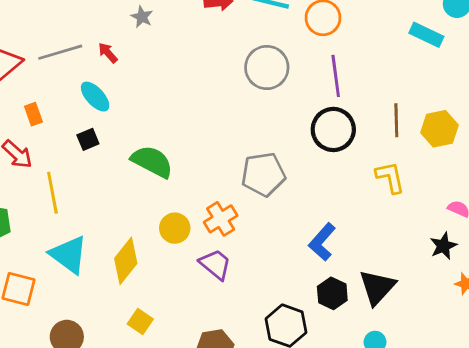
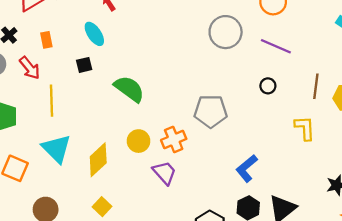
purple line: (336, 76) -> (276, 46), turned -68
black circle: (333, 129) -> (268, 86), size x0.5

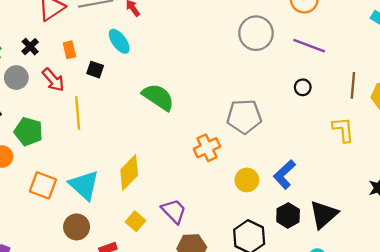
black square: (84, 65) -> (95, 70), moved, turned 35
yellow circle: (138, 141) -> (247, 180), moved
cyan triangle: (56, 149) -> (84, 185), moved
purple trapezoid: (165, 173) -> (174, 211), moved

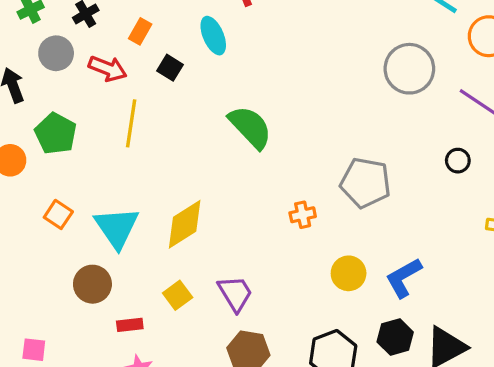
orange rectangle: (69, 50) -> (140, 31), turned 30
red arrow: (53, 80) -> (108, 69), turned -40
orange cross: (207, 148) -> (303, 215), size x0.7
orange square: (43, 185) -> (58, 214), size x0.7

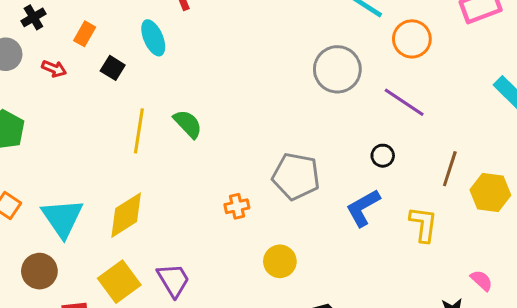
red arrow: (108, 69) -> (54, 69), size x0.7
yellow line: (131, 123) -> (139, 131), moved
green semicircle: (250, 127) -> (188, 124), size x0.7
blue L-shape: (404, 278) -> (363, 208), moved
yellow square: (178, 295) -> (119, 282), size x1.5

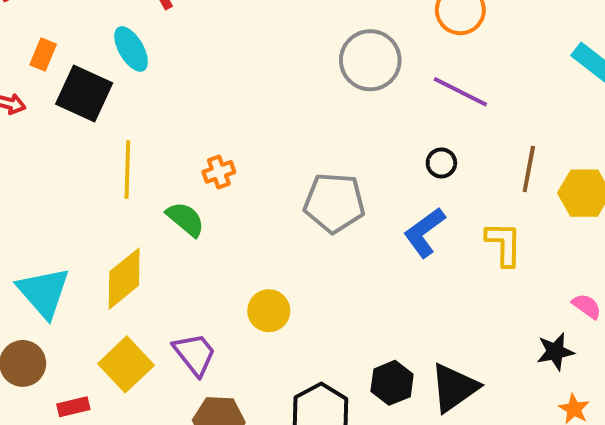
black square: (113, 68) -> (84, 94), size x1.8
green semicircle: (188, 124) -> (185, 219), moved
orange cross: (237, 206) -> (219, 172), moved
yellow circle: (280, 261) -> (269, 311), moved

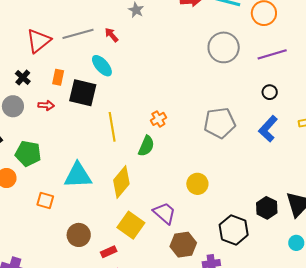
purple line: (460, 92) -> (272, 54), turned -32
green semicircle: (185, 219) -> (146, 146), turned 85
cyan triangle: (44, 292) -> (78, 175), moved, turned -40

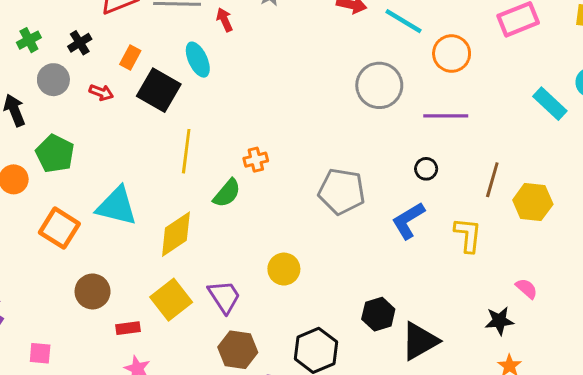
orange square: (45, 201) -> (59, 228), size x1.5
black hexagon: (267, 208) -> (378, 314), moved

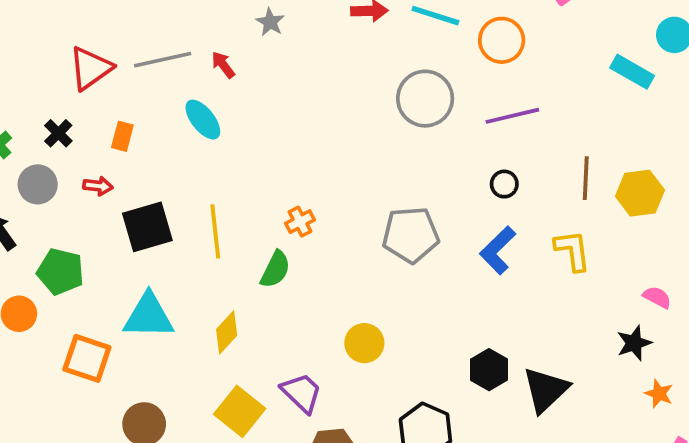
black square: (159, 90) -> (147, 227), moved, turned -33
yellow diamond: (176, 234) -> (227, 332), size x0.7

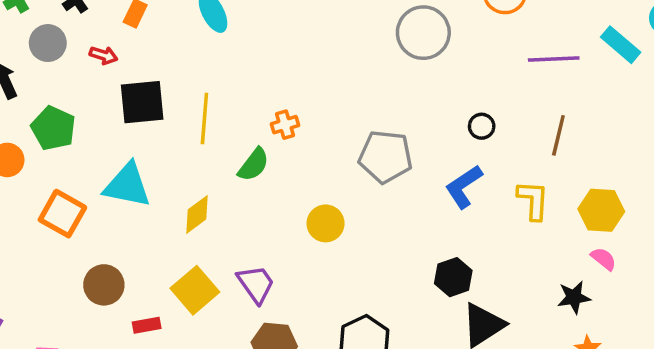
purple line: (512, 116) -> (554, 59), moved
yellow hexagon: (640, 193) -> (601, 210), moved
yellow circle: (364, 343) -> (326, 223), moved
black hexagon: (489, 370) -> (453, 277), moved

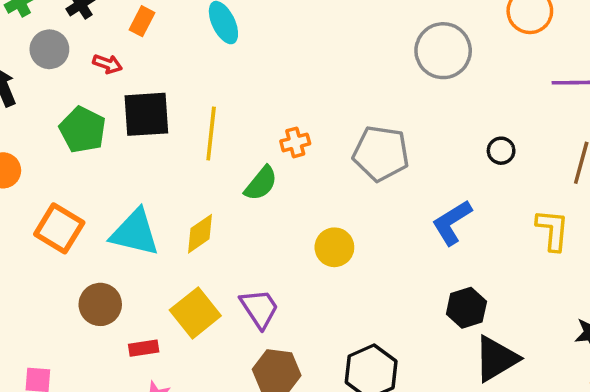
green pentagon: (53, 128) -> (83, 130), moved
gray pentagon: (385, 157) -> (381, 153), moved
cyan triangle: (127, 185) -> (135, 233), moved
blue L-shape: (464, 187) -> (452, 222), moved

